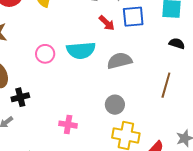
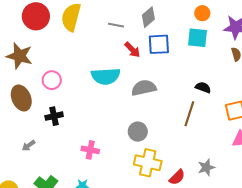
black semicircle: (177, 43) -> (203, 87), moved
pink circle: (45, 54) -> (52, 80), moved
black cross: (20, 97) -> (54, 116), moved

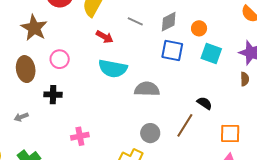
orange circle: (202, 13) -> (199, 28), moved
red arrow: (132, 50) -> (105, 37), moved, turned -30
gray circle: (138, 132) -> (150, 133), moved
pink cross: (90, 150) -> (80, 136), turned -36

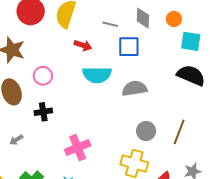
gray diamond: (169, 22) -> (143, 18), turned -50
blue square: (172, 50) -> (129, 47), moved
black semicircle: (205, 103) -> (191, 75), moved, size x1.8
brown line: (185, 125) -> (179, 132), moved
pink cross: (80, 136) -> (78, 148), size x1.4

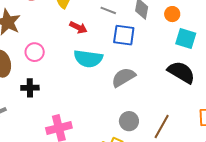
gray semicircle: (134, 88) -> (123, 77), turned -30

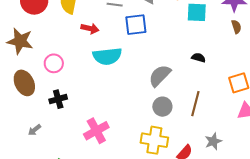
black semicircle: (181, 72) -> (199, 58), moved, size x0.5
gray semicircle: (123, 77) -> (160, 76), moved

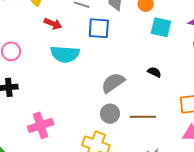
brown line: (195, 104) -> (143, 117), turned 65

